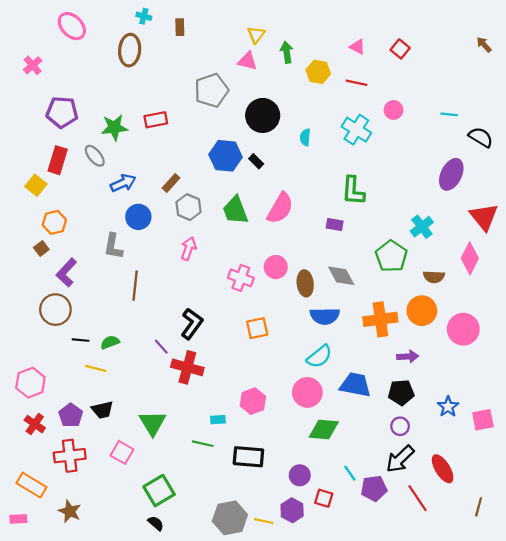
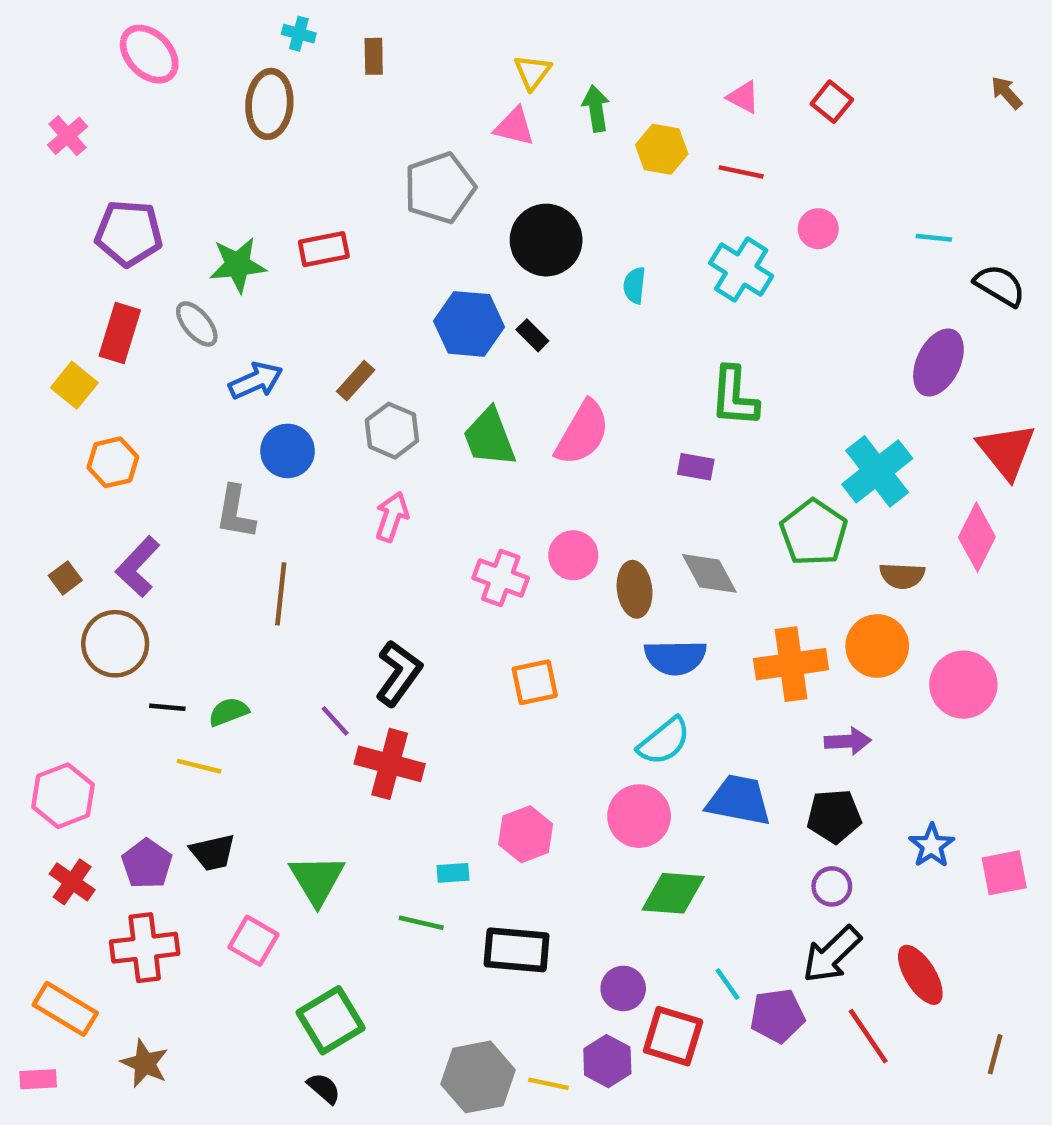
cyan cross: (422, 227) -> (877, 471), size x1.4
brown square: (41, 248) -> (65, 578), moved
red square: (324, 498) -> (673, 1036), size x1.5

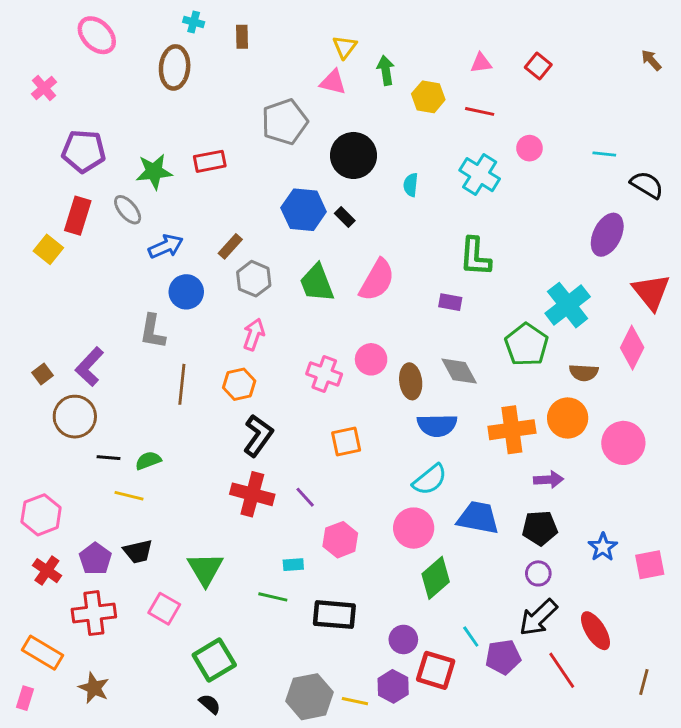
pink triangle: (743, 97) -> (481, 63), turned -35
orange hexagon: (113, 462) -> (239, 384), moved
purple line: (335, 721) -> (305, 497), moved
green diamond: (673, 893) -> (436, 578), turned -45
pink rectangle: (38, 1079) -> (25, 698), turned -70

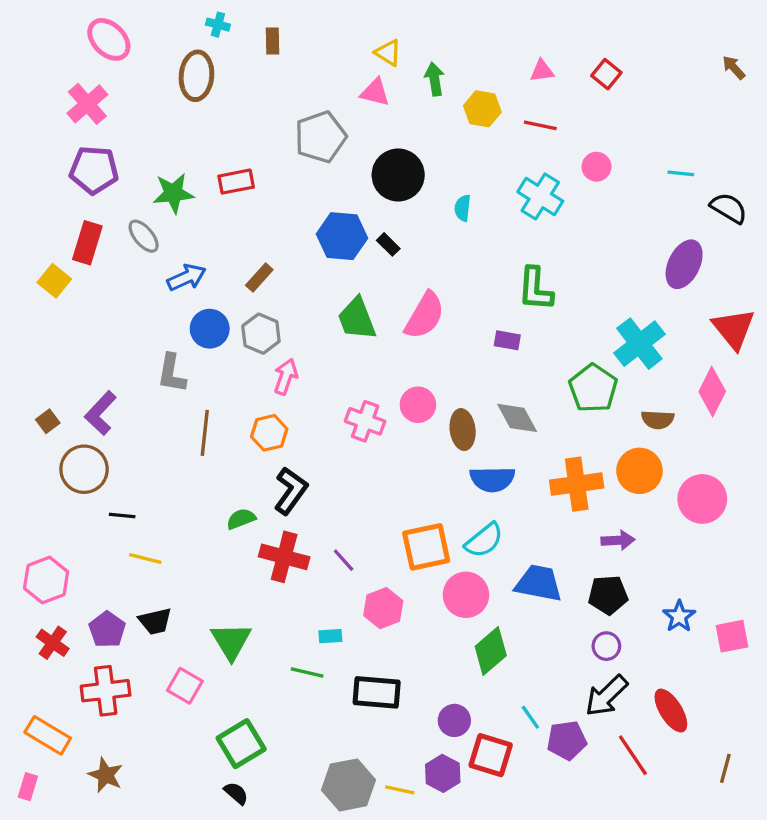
yellow triangle: (345, 47) -> (388, 53), turned -35
pink cross: (44, 88) -> (87, 104), moved, size x1.4
gray hexagon: (254, 279) -> (261, 334), moved
orange square: (346, 441) -> (426, 547), moved, size x1.4
green semicircle: (148, 461) -> (241, 519), moved

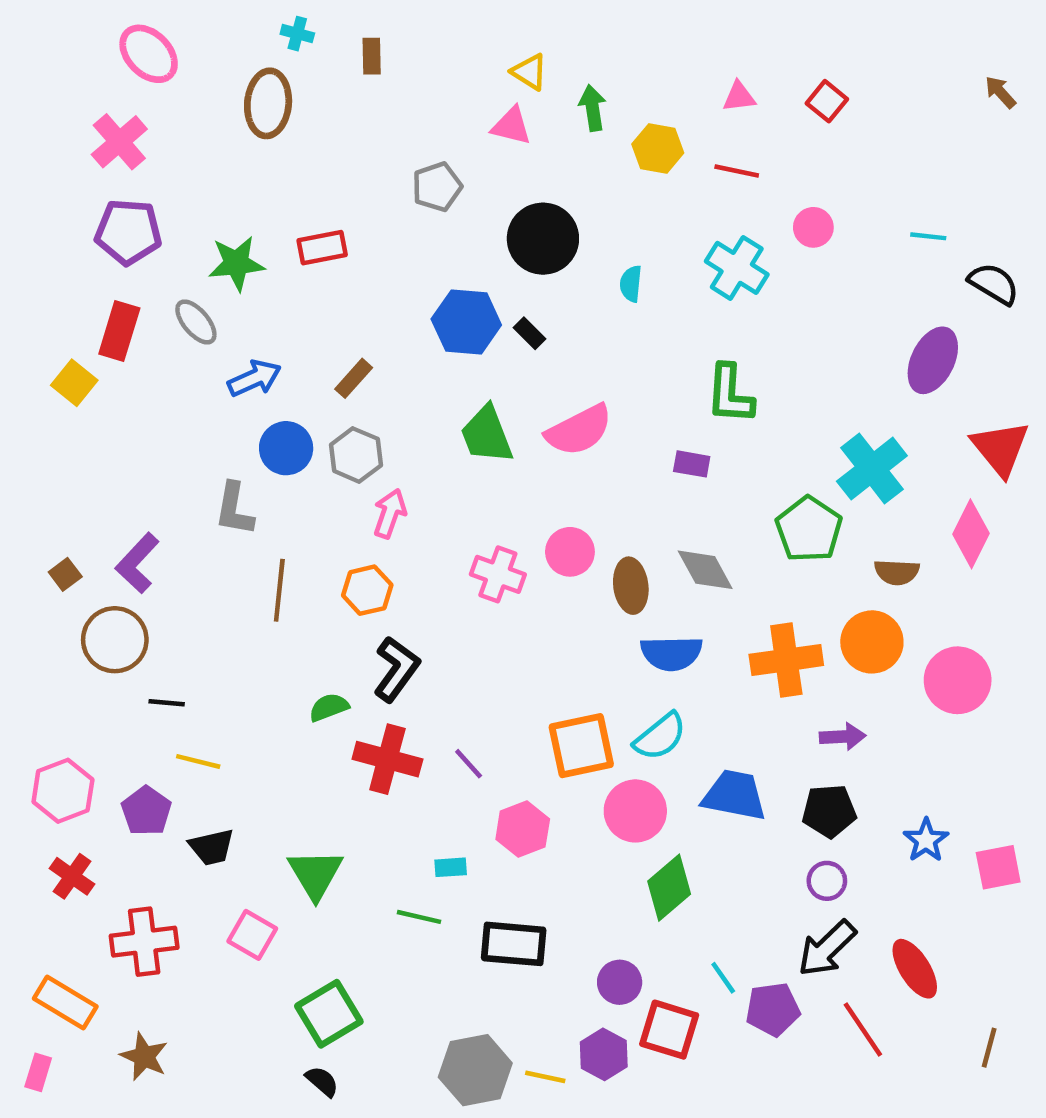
gray pentagon: (320, 137) -> (437, 187), size x0.7
pink semicircle: (425, 315) -> (579, 430), turned 33
purple pentagon: (107, 630) -> (146, 811), moved

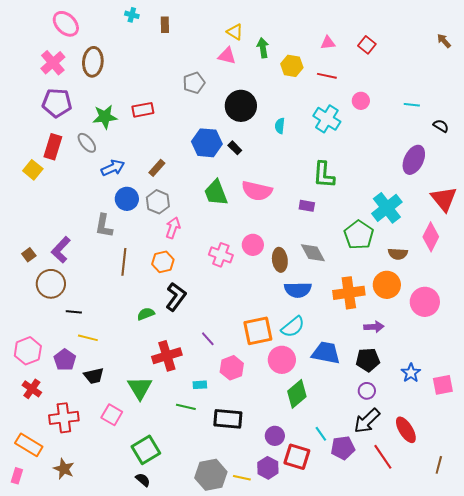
brown ellipse: (268, 103) -> (93, 62), moved
black semicircle: (994, 284) -> (441, 126), size x0.7
pink semicircle: (579, 430) -> (257, 191), turned 40
red cross: (387, 759) -> (167, 356), moved, turned -32

